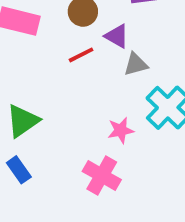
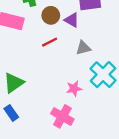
purple triangle: (117, 36) -> (72, 20), moved

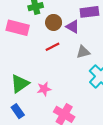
pink star: (74, 89) -> (44, 89), moved

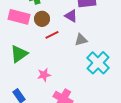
brown circle: (54, 22) -> (42, 19), moved
green triangle: (20, 84) -> (19, 54), moved

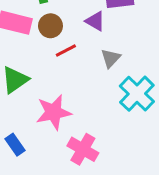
gray triangle: (81, 40) -> (111, 58), turned -32
pink star: (44, 75) -> (54, 112), size x1.6

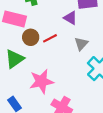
brown circle: (50, 26) -> (31, 37), moved

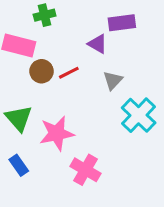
green triangle: (15, 59) -> (19, 118), moved, turned -36

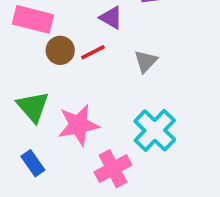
purple triangle: (98, 44) -> (111, 18), moved
cyan cross: (139, 115) -> (155, 130), moved
pink cross: (85, 170) -> (113, 169), turned 32

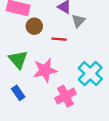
red line: (93, 52) -> (59, 39), moved, turned 32
gray triangle: (146, 61) -> (78, 21), moved

